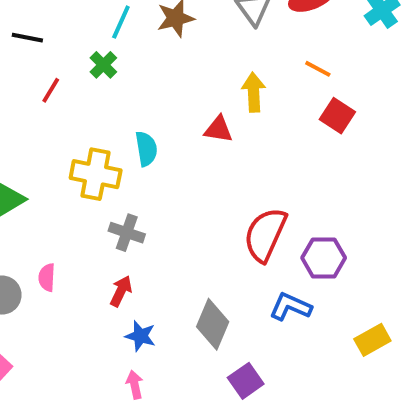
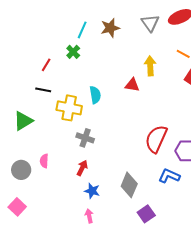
black line: (27, 38) -> (43, 90), moved

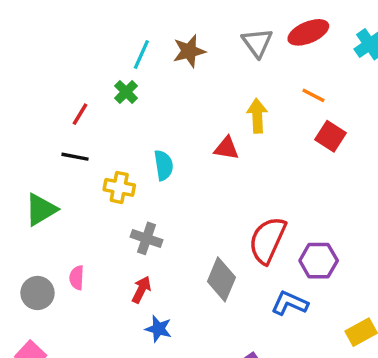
yellow cross: (69, 108) -> (119, 187), size x0.7
gray diamond: (129, 185) -> (221, 279), moved

